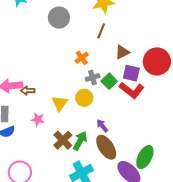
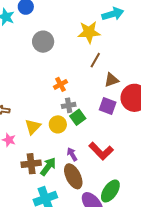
brown line: (101, 31) -> (95, 60), moved
brown triangle: (122, 52) -> (111, 80), moved
green square: (109, 81) -> (78, 117), moved
red L-shape: (132, 90) -> (101, 151), moved
brown cross: (63, 140) -> (31, 164), turned 30

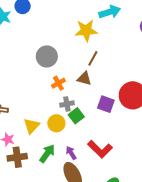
gray circle: (43, 42) -> (47, 56), moved
brown triangle: (111, 80) -> (84, 79), moved, turned 35
brown cross: (31, 164) -> (17, 157), moved
green arrow: (48, 167) -> (47, 154), moved

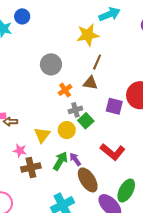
purple arrow: (71, 153) -> (75, 159), moved

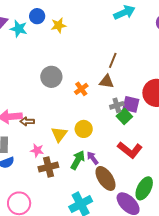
yellow star: (88, 35) -> (59, 25), moved, size x0.7
gray circle: (51, 64) -> (51, 77), moved
gray cross: (75, 110) -> (117, 105), moved
green square: (86, 121) -> (124, 116), moved

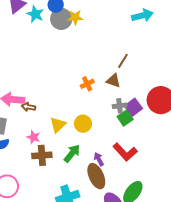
gray circle: (51, 77) -> (61, 19), moved
purple square: (131, 104) -> (133, 107), turned 30
purple arrow: (93, 158) -> (99, 159), moved

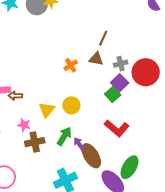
gray cross: (120, 106) -> (121, 64), moved
purple arrow: (99, 159) -> (79, 144), moved

